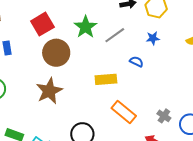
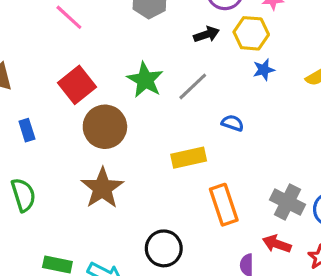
blue star: (153, 38) -> (264, 70), moved
orange rectangle: (124, 112) -> (224, 205), turned 40
gray cross: (164, 116) -> (287, 202), size x1.5

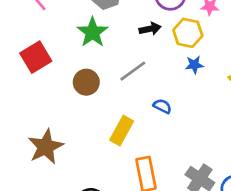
green star: (145, 80) -> (92, 32), moved
brown circle: (105, 127) -> (86, 82), moved, size x0.7
yellow rectangle: (189, 158) -> (122, 131), turned -56

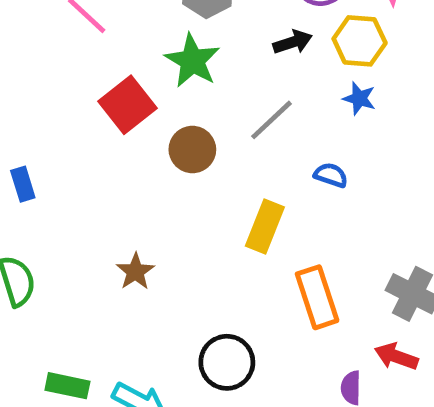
red square: (36, 57) -> (128, 105), moved
blue star: (194, 65) -> (359, 98), moved, turned 30
brown star: (46, 147) -> (135, 272), size x0.6

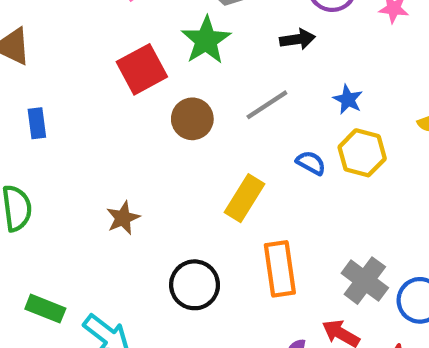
yellow hexagon: (360, 41) -> (362, 153), moved
black circle: (227, 362) -> (195, 285), moved

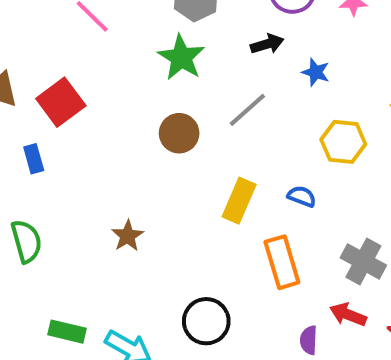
red square: (142, 69) -> (61, 102), moved
blue star: (348, 99) -> (316, 72), moved
blue semicircle: (311, 163) -> (302, 196), moved
black circle: (195, 285) -> (206, 321), moved

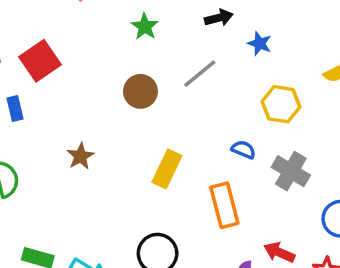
green star: (181, 58) -> (145, 27), size x0.7
yellow rectangle: (239, 201) -> (167, 169), moved
brown star: (128, 236) -> (80, 156), moved
gray cross: (363, 261) -> (291, 171), moved

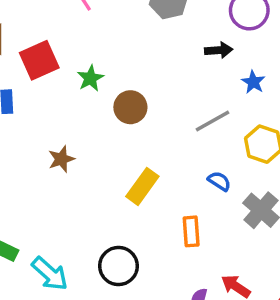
green star: (145, 27) -> (90, 78), moved
gray line: (200, 74) -> (213, 121), moved
orange rectangle: (224, 205) -> (191, 231), size x0.7

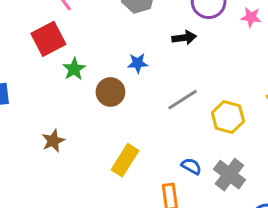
red square: (39, 60) -> (48, 39), moved
blue star: (253, 82) -> (138, 63), moved, turned -30
blue semicircle: (219, 181) -> (191, 166), moved

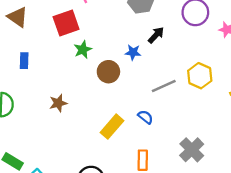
black arrow: (184, 38) -> (156, 35), moved, turned -48
yellow hexagon: (228, 117) -> (200, 76), moved
blue semicircle: (191, 166) -> (145, 117), moved

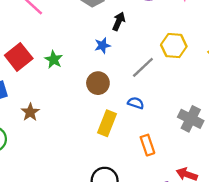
red square: (66, 23) -> (19, 57), moved
brown circle: (108, 72) -> (98, 83), moved
brown star: (58, 103) -> (30, 112), moved

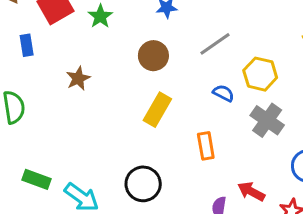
yellow hexagon: (174, 46) -> (260, 74), moved
blue semicircle: (136, 103) -> (223, 93), moved
brown star: (30, 112) -> (78, 78), moved

